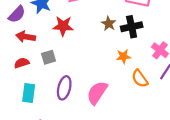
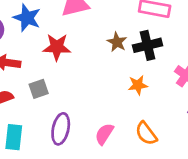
orange semicircle: (140, 78) -> (146, 133), moved
pink semicircle: (97, 93) -> (104, 134), size x0.7

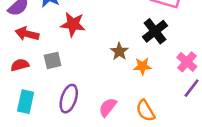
brown star: (117, 42) -> (119, 51), moved
black cross: (148, 45) -> (155, 31), turned -30

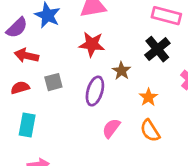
red star: (73, 24) -> (92, 44), moved
orange star: (142, 66) -> (148, 97), moved, turned -30
purple ellipse: (69, 99) -> (95, 91), moved

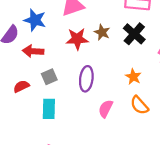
red arrow: (26, 56) -> (33, 51), moved
brown star: (121, 71) -> (102, 32), moved
cyan rectangle: (27, 125) -> (49, 109), moved

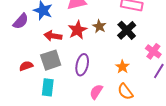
red star: (77, 39) -> (78, 30), turned -30
red arrow: (33, 51) -> (53, 36), moved
gray square: (49, 77) -> (51, 60), size x1.5

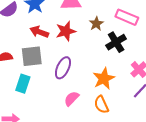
brown star: (99, 26) -> (96, 24), moved
orange star: (122, 67) -> (104, 79), size x1.5

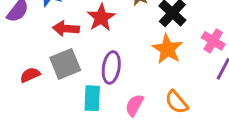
orange star: (104, 79) -> (167, 49), moved
cyan rectangle: (23, 84) -> (92, 98), moved

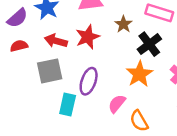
red semicircle: (30, 75) -> (19, 46), moved
pink semicircle: (134, 105) -> (117, 104), moved

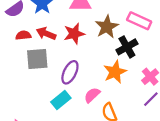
brown star: (123, 24) -> (107, 27), size x1.5
red semicircle: (19, 46) -> (23, 35), moved
cyan rectangle: (68, 104) -> (61, 100), moved, turned 30

